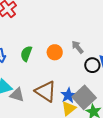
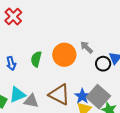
orange circle: (55, 52) -> (64, 55), size x1.5

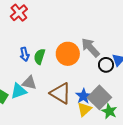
gray arrow: (87, 47) -> (90, 48), size x1.5
blue arrow: (11, 63) -> (25, 54), moved
gray triangle: (31, 101) -> (29, 83), moved

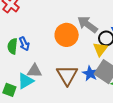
green semicircle: (39, 56) -> (12, 46), moved
brown triangle: (61, 93) -> (67, 75), turned 40
yellow triangle: (84, 109) -> (100, 49), moved

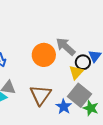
blue star: (90, 73) -> (64, 107), moved

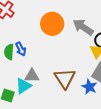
orange circle: (44, 55) -> (52, 24), moved

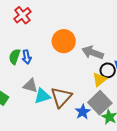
gray arrow: (83, 27) -> (93, 53), turned -30
cyan triangle: (23, 86) -> (42, 96), moved

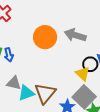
gray arrow: (93, 53) -> (75, 35), moved
yellow triangle: (100, 80) -> (83, 74), turned -35

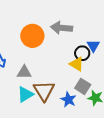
gray triangle: (14, 83) -> (24, 72), moved
gray square: (84, 97) -> (83, 86), size x0.7

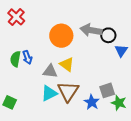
black circle: (82, 53) -> (108, 35), moved
yellow triangle: (77, 64) -> (67, 64), moved
gray square: (83, 86) -> (107, 90), turned 35

